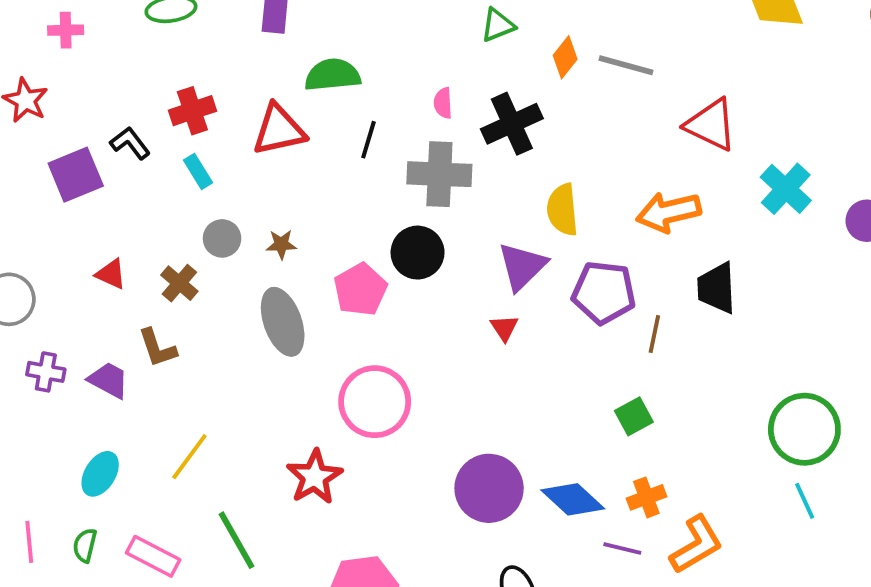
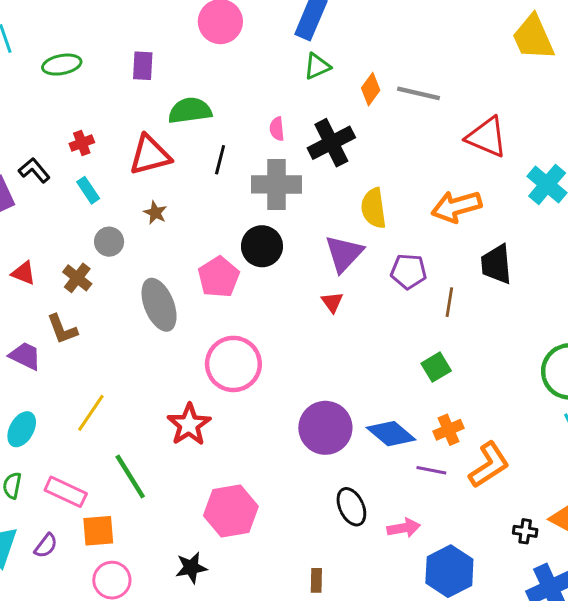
red cross: (192, 111) -> (82, 143), size x0.7
brown star: (281, 244) -> (155, 213), moved, turned 30
purple pentagon: (604, 293) -> (409, 271), size x0.7

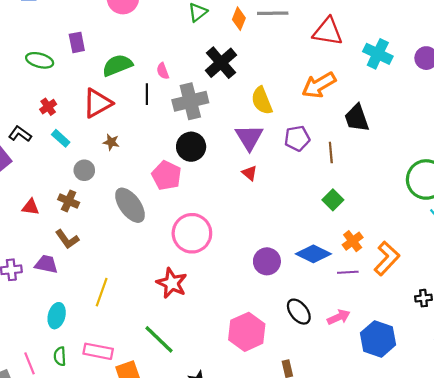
green ellipse: (62, 65) -> (40, 60), moved, turned 40
pink semicircle: (277, 129) -> (163, 71), moved
purple circle: (325, 428) -> (267, 261), size x0.7
green line: (130, 476) -> (159, 339), moved
pink hexagon: (231, 511) -> (247, 332), moved

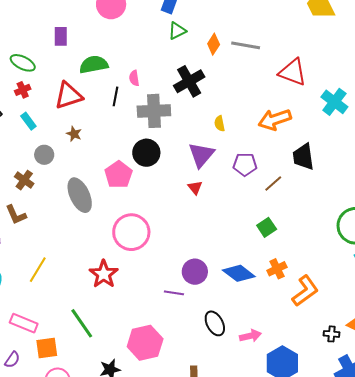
green ellipse: (40, 60) -> (23, 63), moved
yellow semicircle: (262, 101) -> (220, 123), size x0.6
brown line: (331, 152) -> (273, 184), turned 42
purple line: (348, 272) -> (174, 293), moved
pink hexagon: (247, 332) -> (145, 343), moved

